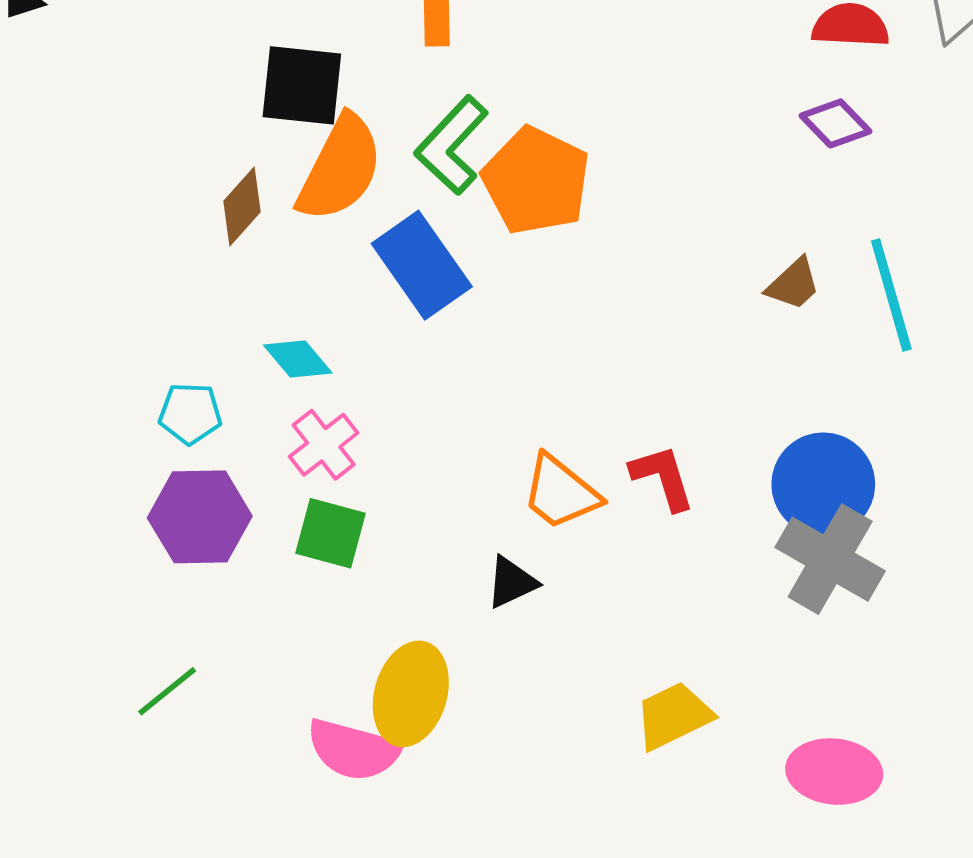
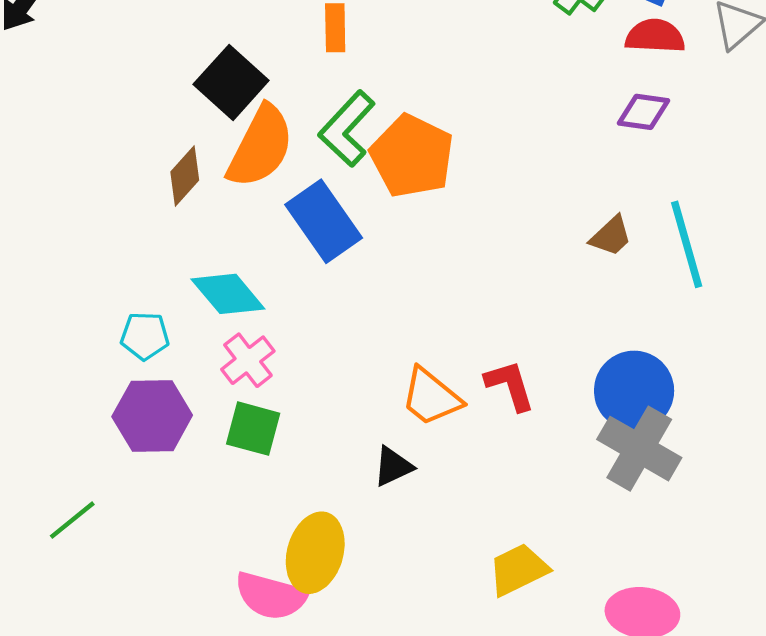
black square: (302, 85) -> (231, 82), turned 36
purple diamond: (836, 123) -> (643, 112), turned -38
cyan diamond: (298, 359) -> (228, 294), size x1.4
green line: (167, 691) -> (72, 520), moved

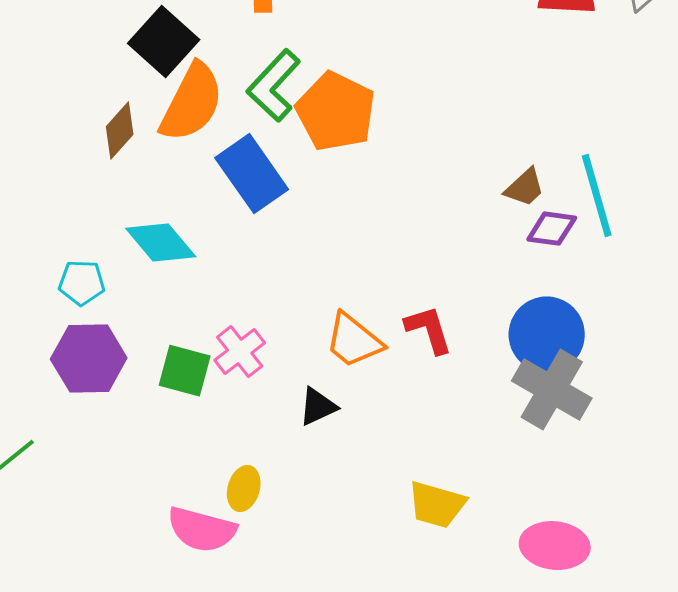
purple diamond: (643, 112) -> (552, 229), moved
pink cross: (248, 360) -> (240, 352), moved
yellow ellipse: (315, 553) -> (244, 489), size x0.6
yellow trapezoid: (518, 570) -> (437, 505), turned -138

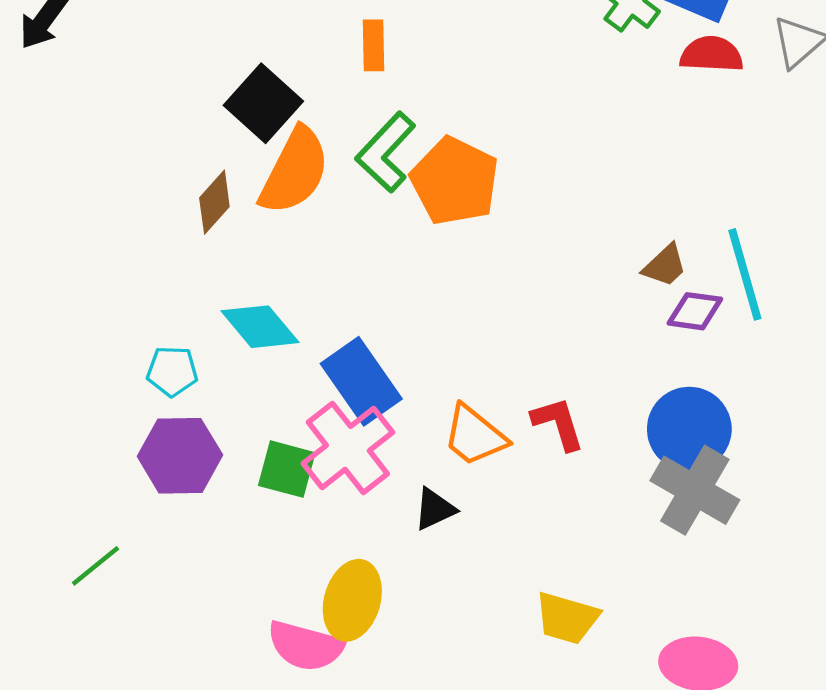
blue rectangle: (252, 174) -> (361, 381), moved
pink cross: (240, 352) -> (348, 448), size x1.6
yellow ellipse: (244, 489) -> (352, 600), size x1.6

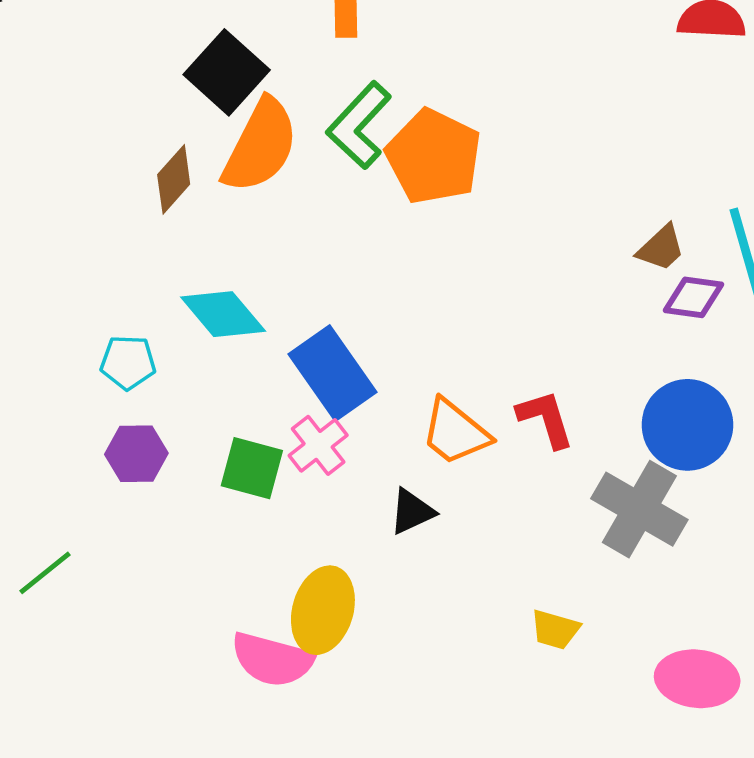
pink cross: (348, 448) -> (318, 445), size x0.6
purple hexagon: (180, 456) -> (136, 454), size x0.7
gray cross: (695, 490) -> (639, 509), moved
yellow trapezoid: (567, 618) -> (555, 629), size x0.7

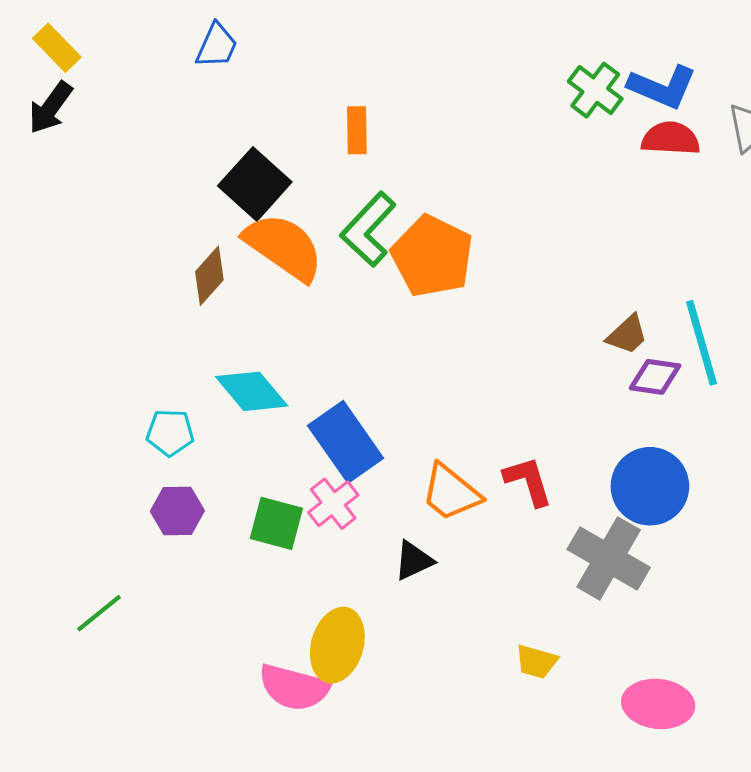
orange semicircle: (260, 146) -> (284, 247), turned -82

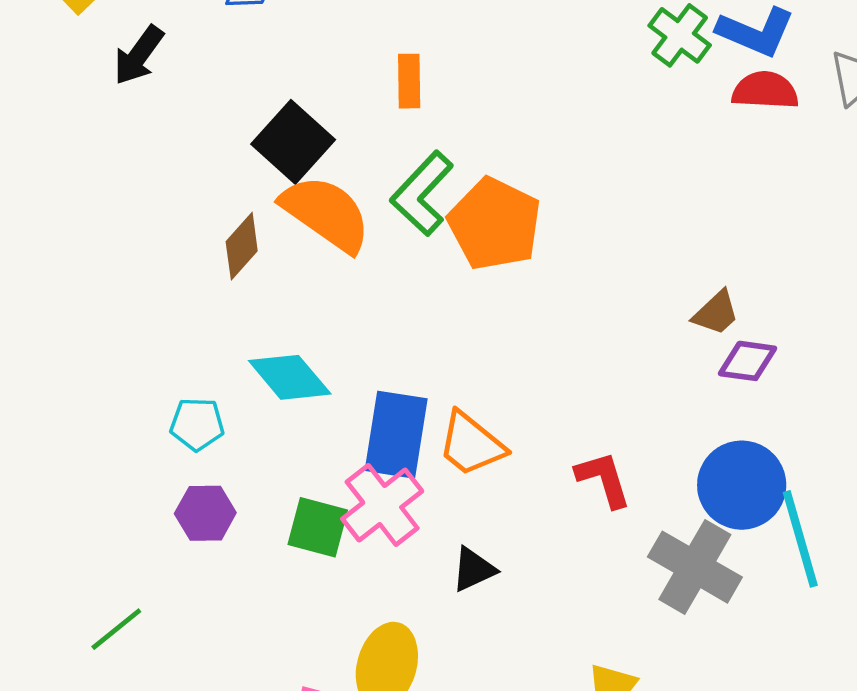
black arrow: (50, 108) -> (139, 55), moved
cyan line: (701, 343) -> (800, 539), moved
blue rectangle: (346, 442) -> (396, 435), turned 44
orange trapezoid: (451, 492) -> (471, 444), moved
pink cross: (333, 504) -> (382, 505), size x1.4

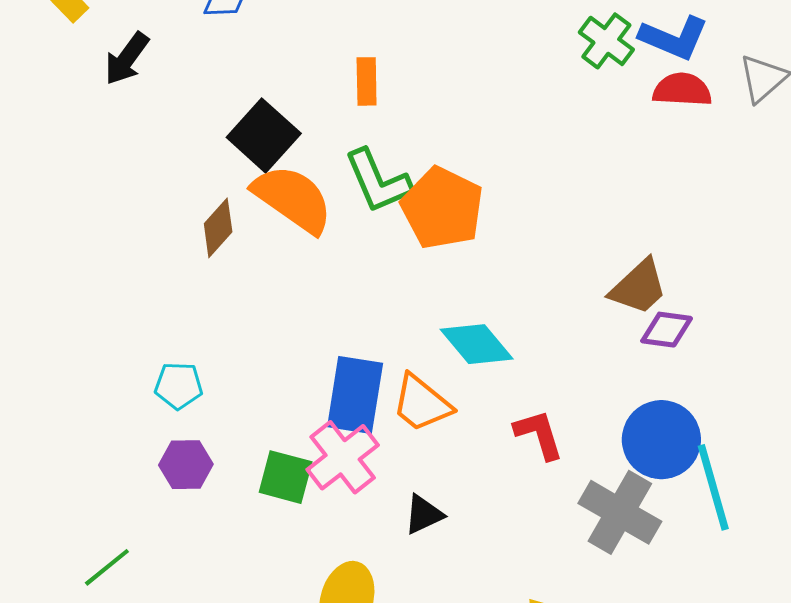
green L-shape: (422, 193) -> (378, 181), turned -66
brown trapezoid: (716, 313) -> (639, 287), size x1.4
cyan diamond: (290, 377) -> (477, 344), moved

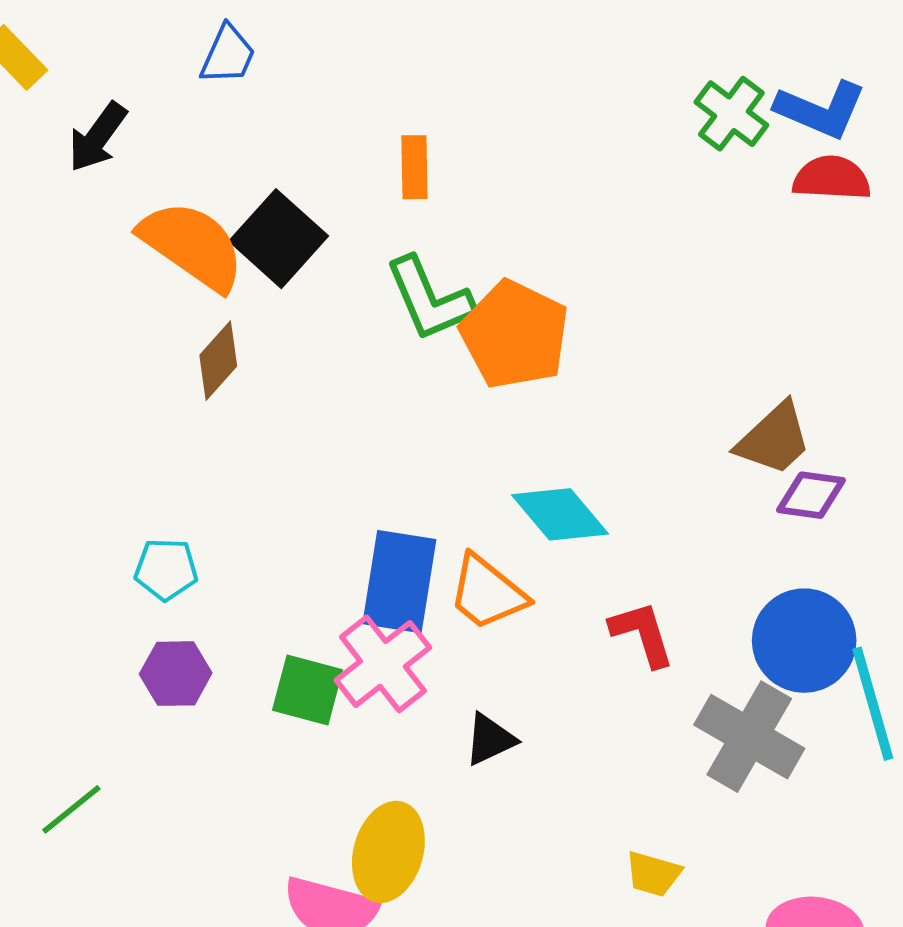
orange semicircle: (293, 199) -> (192, 245), moved

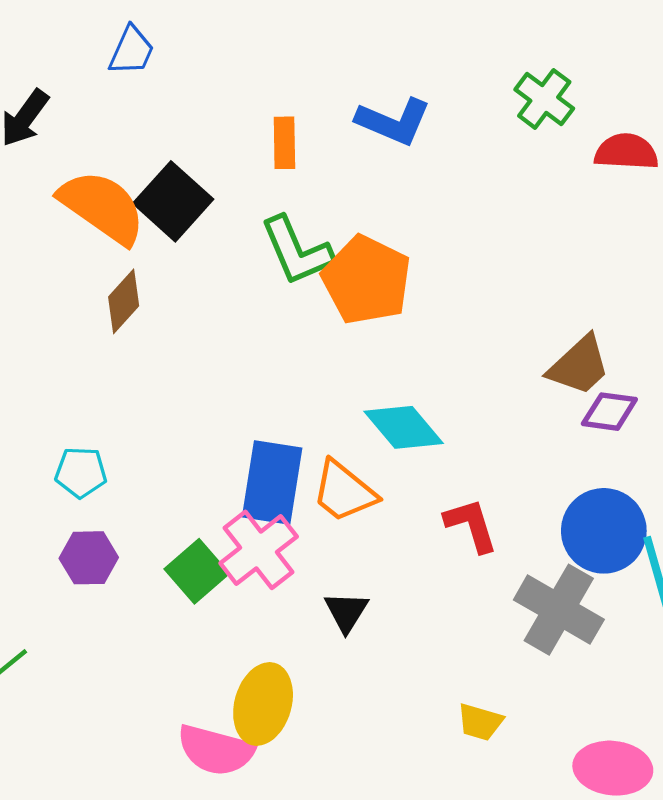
blue L-shape: (821, 110) -> (393, 121), moved
green square: (307, 690) -> (197, 571), turned 34
black triangle: (490, 739) -> (346, 612), turned -33

